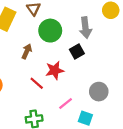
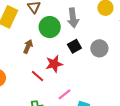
gray arrow: (85, 28) -> (73, 18), moved
gray circle: (99, 92) -> (99, 48), moved

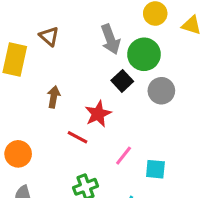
green circle: (50, 27) -> (144, 54), moved
gray circle: (99, 48) -> (161, 91), moved

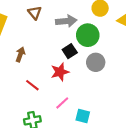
brown triangle: (49, 36) -> (35, 13), moved
gray arrow: (110, 39) -> (66, 21), turned -84
red star: (98, 114) -> (60, 72), moved

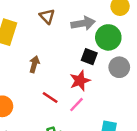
black square: (70, 51) -> (89, 57), turned -32
pink line: (62, 103) -> (76, 105), moved

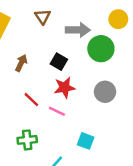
black square: (89, 57) -> (59, 62), moved
gray circle: (119, 67) -> (105, 92), moved
pink line: (76, 105) -> (57, 111), turned 63

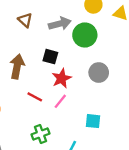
brown arrow: (21, 63) -> (17, 67), size x1.5
pink line: (57, 111) -> (60, 101), turned -63

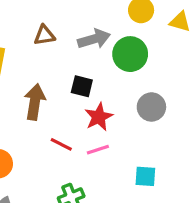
brown triangle: (25, 20) -> (44, 35), turned -49
pink line: (60, 101) -> (98, 150), turned 35

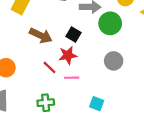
brown arrow: (35, 102) -> (41, 36), turned 90
red star: (99, 117) -> (68, 55), moved

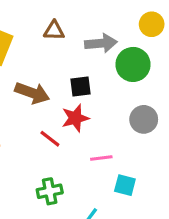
black square: (73, 35) -> (81, 87), turned -32
pink line: (72, 78) -> (101, 158), moved

